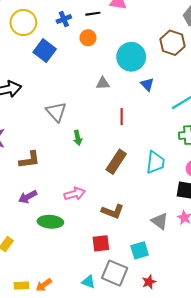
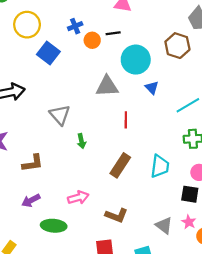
black line: (93, 14) -> (113, 33), moved
blue cross: (64, 19) -> (75, 26), moved
gray triangle: (103, 83) -> (107, 86), size x1.6

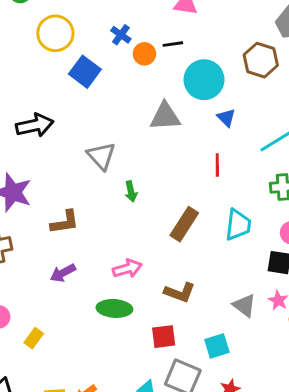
blue cross: (75, 26) -> (121, 35), turned -32
red line: (126, 120) -> (217, 165), moved
green ellipse: (54, 226) -> (114, 308), moved

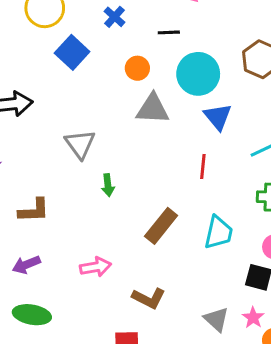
orange circle: (144, 54) -> (137, 68), moved
blue triangle: (226, 118) -> (218, 117), size x1.4
green ellipse: (114, 308) -> (32, 315), moved

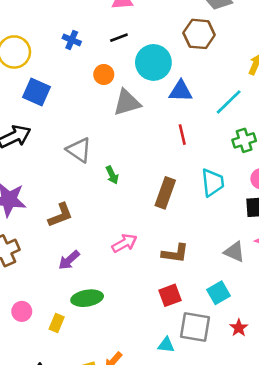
blue square: (72, 52) -> (37, 92), moved
blue triangle: (218, 117) -> (181, 91), turned -30

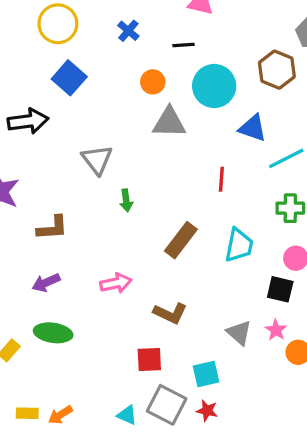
blue triangle: (181, 91) -> (253, 128), moved
red star: (239, 328) -> (207, 411), moved, turned 30

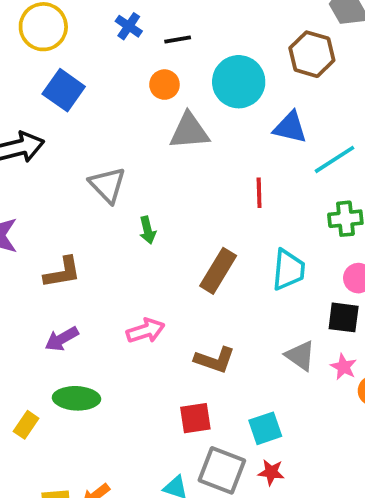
black line: (184, 45) -> (178, 39), moved
gray triangle: (239, 333) -> (300, 356), moved

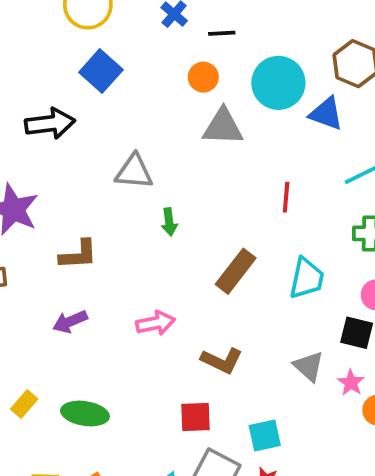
blue triangle: (290, 127) -> (326, 114), moved
gray triangle: (107, 185) -> (134, 172), turned -48
green ellipse: (76, 398) -> (85, 413), moved

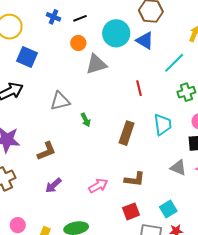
blue triangle: (326, 114) -> (145, 40), turned 30
pink arrow: (155, 323) -> (98, 186), moved

